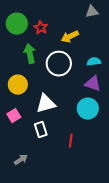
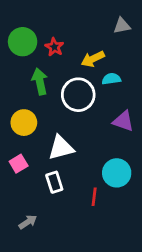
cyan semicircle: (94, 62) -> (111, 79), moved
cyan circle: (88, 109) -> (117, 173), moved

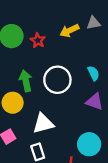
yellow arrow: (93, 59) -> (69, 31), moved
cyan semicircle: (111, 79) -> (93, 73), moved, turned 72
green arrow: (40, 81) -> (26, 81), moved

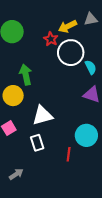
red star: (38, 40) -> (51, 39), moved
white circle: (57, 80) -> (71, 53), moved

